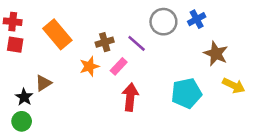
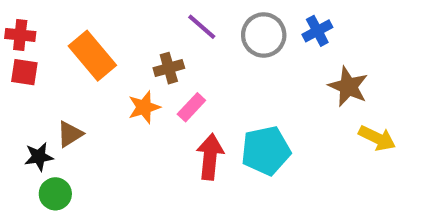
purple line: (137, 43) -> (202, 27), moved
cyan pentagon: (186, 93) -> (266, 151), moved
black star: (24, 97) -> (39, 157), turned 30
green circle: (22, 121) -> (55, 194), moved

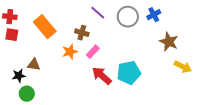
brown cross: (169, 68) -> (82, 33), turned 32
brown triangle: (70, 134) -> (34, 65), turned 40
red arrow: (210, 157) -> (102, 76), turned -55

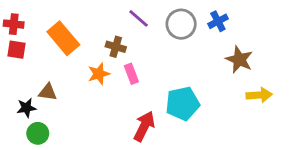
pink rectangle: (93, 52) -> (131, 74), turned -64
yellow arrow: (183, 67) -> (259, 95), turned -30
red arrow: (102, 76) -> (144, 126), moved, turned 75

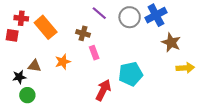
blue cross: (218, 21) -> (156, 15), size x1.5
red cross: (14, 24) -> (21, 18), moved
orange star: (99, 74) -> (63, 62), moved

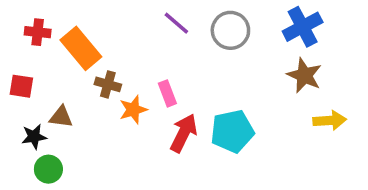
blue cross: (156, 15) -> (303, 27), moved
brown cross: (83, 33) -> (108, 84), moved
red square: (12, 35) -> (21, 86), moved
orange star: (63, 62) -> (133, 110), moved
red arrow: (103, 90) -> (184, 133), moved

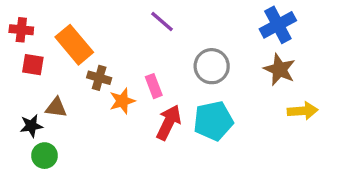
gray circle: (230, 30) -> (212, 66), moved
red cross: (38, 32) -> (21, 30), moved
red square: (21, 86) -> (33, 65), moved

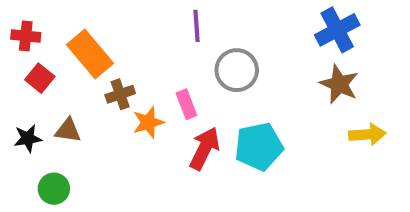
purple line: (162, 22) -> (197, 26), turned 45
red square: (33, 65) -> (40, 78), turned 30
gray circle: (212, 66) -> (237, 70), moved
brown cross: (99, 78) -> (120, 94), turned -35
black star: (31, 126) -> (28, 138), moved

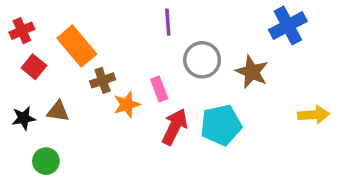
red cross: (26, 36) -> (22, 31), turned -30
brown star: (339, 84) -> (252, 72), moved

